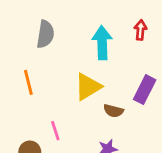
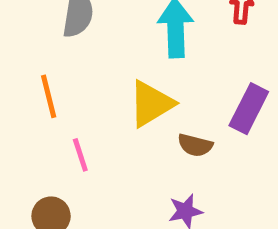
pink line: (55, 131) -> (80, 155), moved

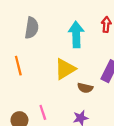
pink line: (80, 155) -> (43, 112), moved

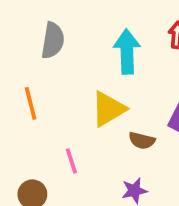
pink line: (43, 112) -> (71, 161), moved

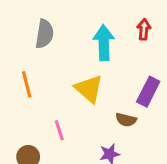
yellow triangle: (108, 109) -> (89, 89), turned -48
brown semicircle: (142, 141) -> (126, 120), moved

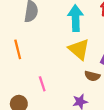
yellow triangle: (89, 89) -> (79, 49), moved

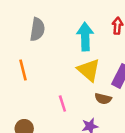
pink line: (42, 84) -> (62, 103), moved

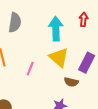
pink line: (62, 103) -> (30, 69), moved, turned 40

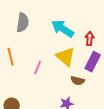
red arrow: (84, 19) -> (90, 39), moved
cyan arrow: (56, 29) -> (63, 29), turned -55

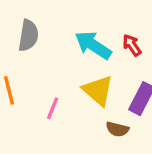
red arrow: (90, 39) -> (132, 45), moved, turned -40

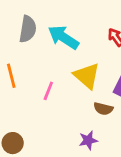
cyan arrow: (93, 45) -> (63, 37), moved

